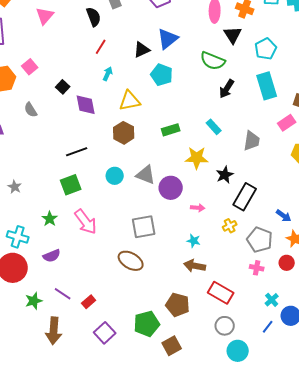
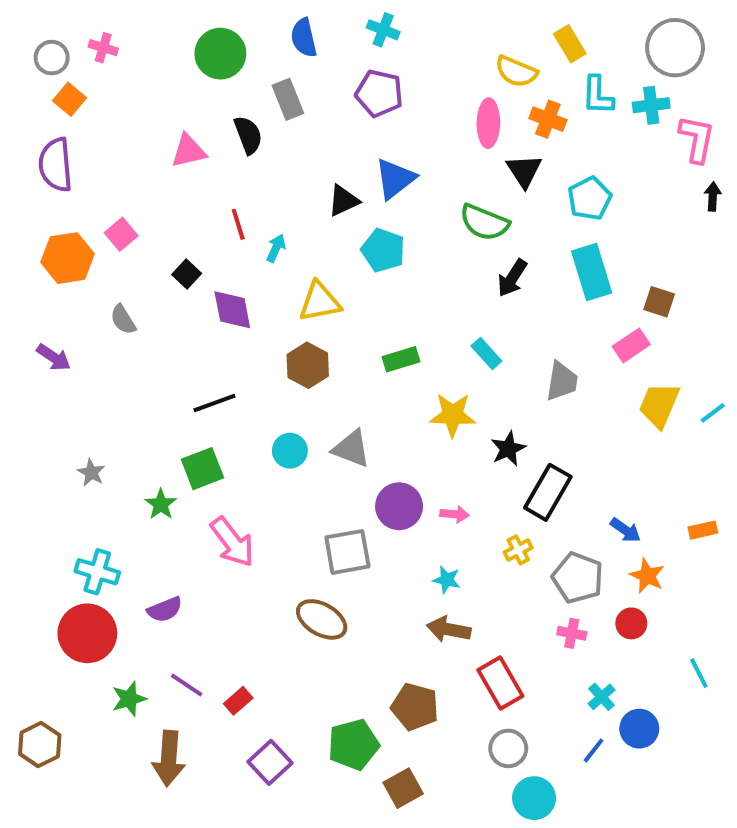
pink triangle: (45, 16) -> (189, 151), moved, turned 36
red line: (101, 47) -> (238, 224), moved, turned -49
purple circle: (171, 188) -> (399, 506), moved
green star: (50, 219) -> (161, 504), moved
red rectangle: (221, 293) -> (500, 683), turned 30

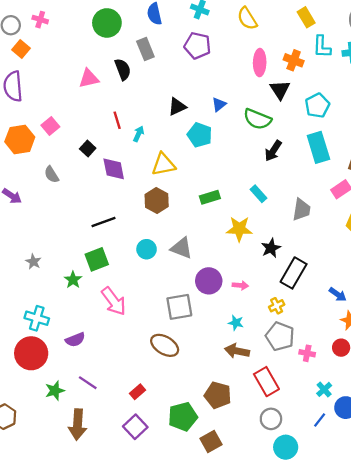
yellow semicircle: (516, 71) -> (247, 18), moved, turned 35
blue triangle: (395, 179) -> (219, 104), moved, size x0.6
gray pentagon: (578, 578) -> (280, 336), moved
red rectangle: (238, 701) -> (137, 392), moved

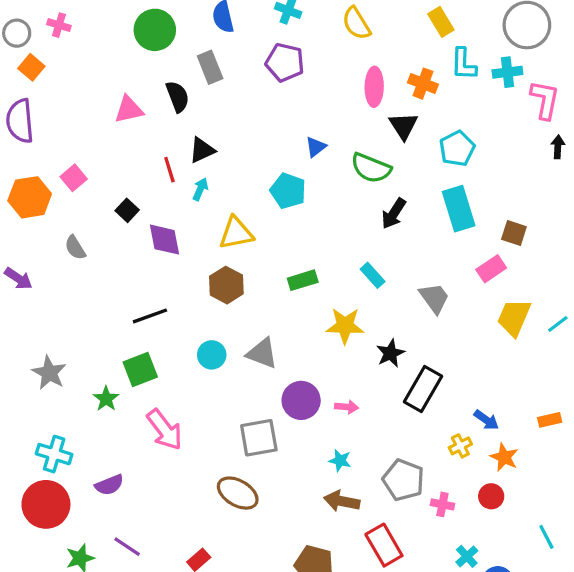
black triangle: (177, 107) -> (202, 150), moved
gray trapezoid: (301, 210) -> (434, 298), turned -45
gray star: (33, 262) -> (49, 373), size x1.5
yellow cross: (277, 306) -> (460, 446), moved

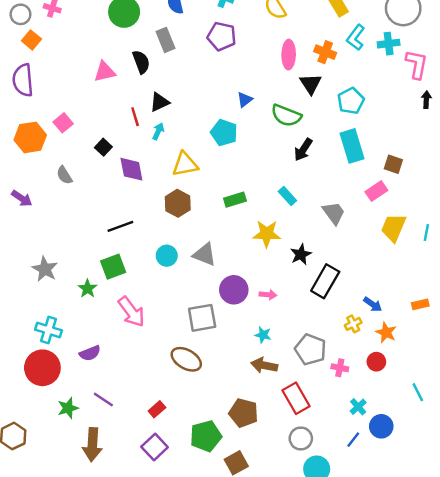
cyan L-shape: (464, 64) -> (356, 37), turned 35
cyan line: (558, 324) -> (426, 233), turned -42

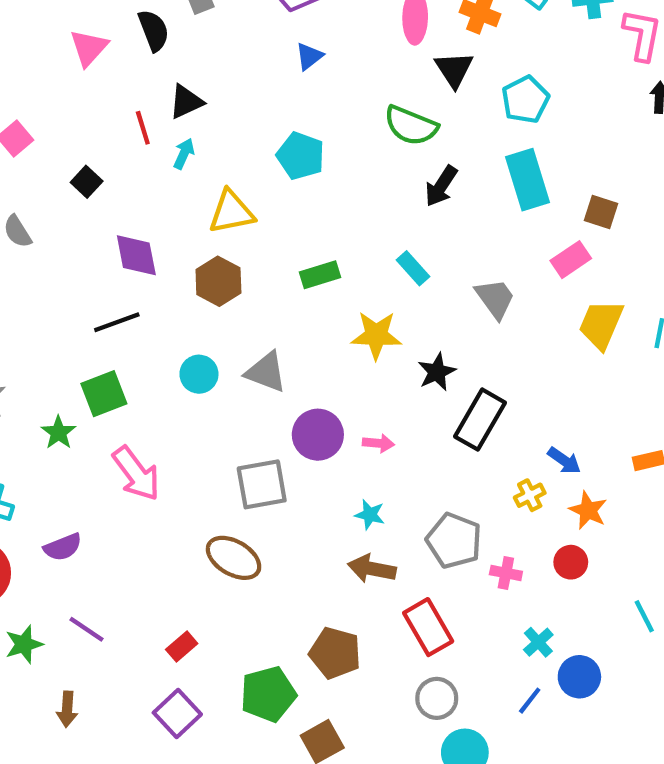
pink triangle: (105, 72) -> (89, 48), turned -35
blue triangle: (245, 100) -> (309, 56), moved
purple diamond: (131, 169) -> (136, 255), moved
brown arrow: (92, 445) -> (67, 709), size x0.6

